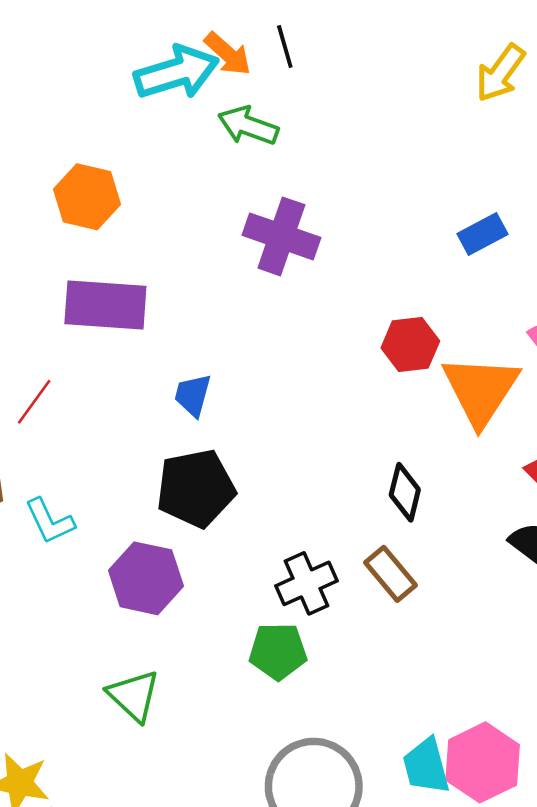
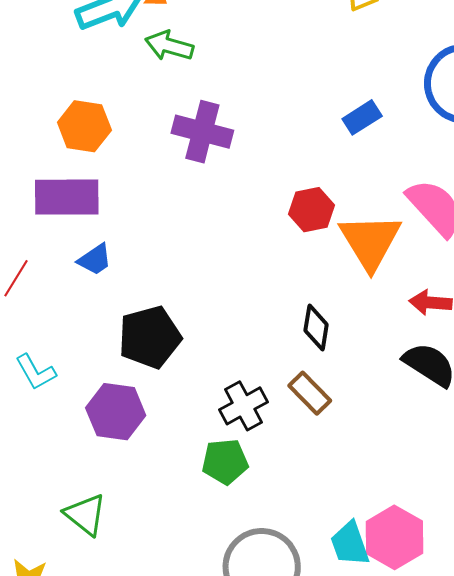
orange hexagon: (87, 197) -> (84, 126), moved
blue trapezoid: (193, 395) -> (95, 259), moved, turned -135
green triangle: (134, 696) -> (85, 515), moved

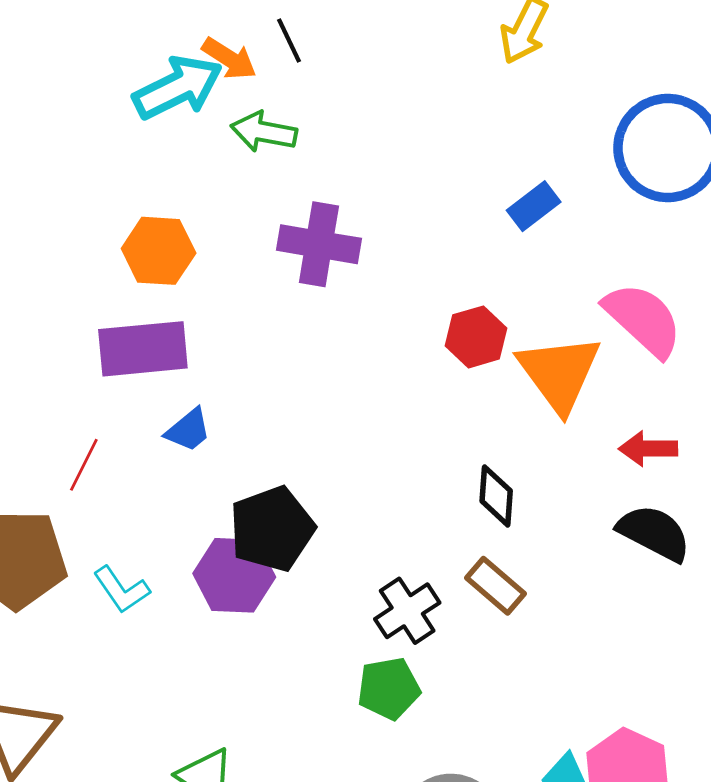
purple hexagon: (116, 412) -> (234, 575), moved

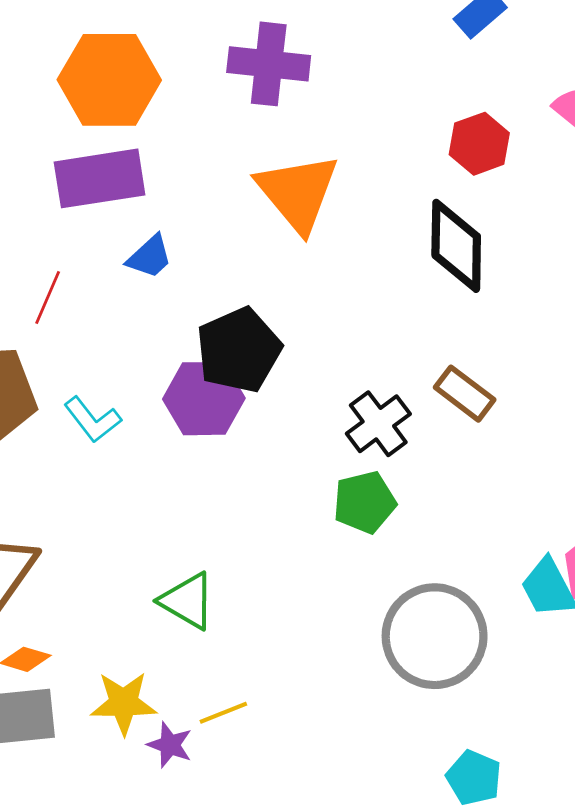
orange hexagon: (159, 251) -> (109, 80), size x1.4
red hexagon: (476, 337) -> (479, 144), moved
orange triangle: (559, 373) -> (298, 193), moved
black diamond: (496, 496) -> (456, 246), moved, size x1.5

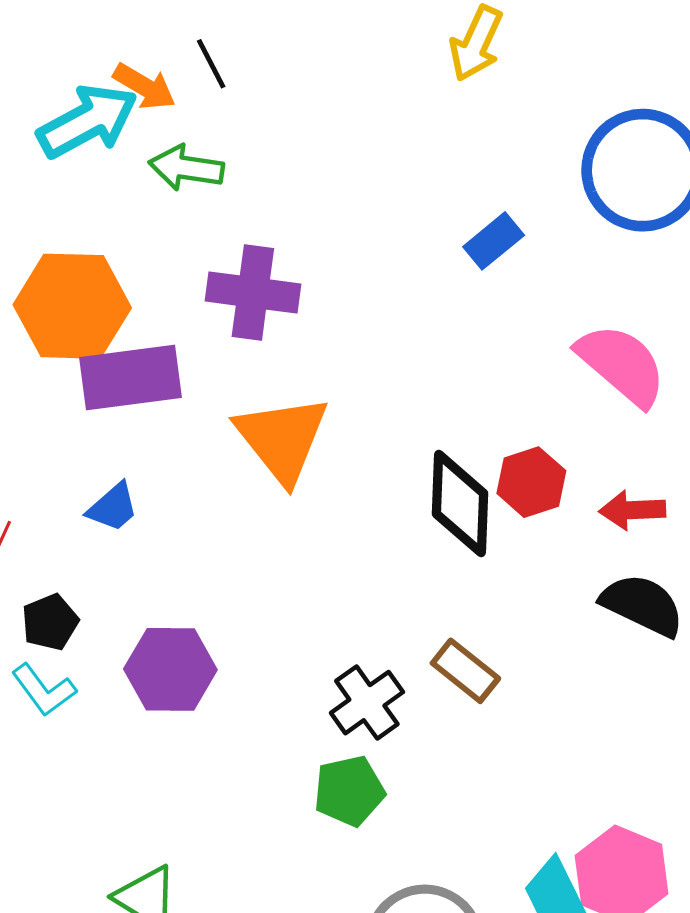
red hexagon: (479, 144) -> (531, 482), moved
purple rectangle: (100, 178) -> (131, 378), moved
black pentagon: (239, 350) -> (50, 622), moved, size x0.6

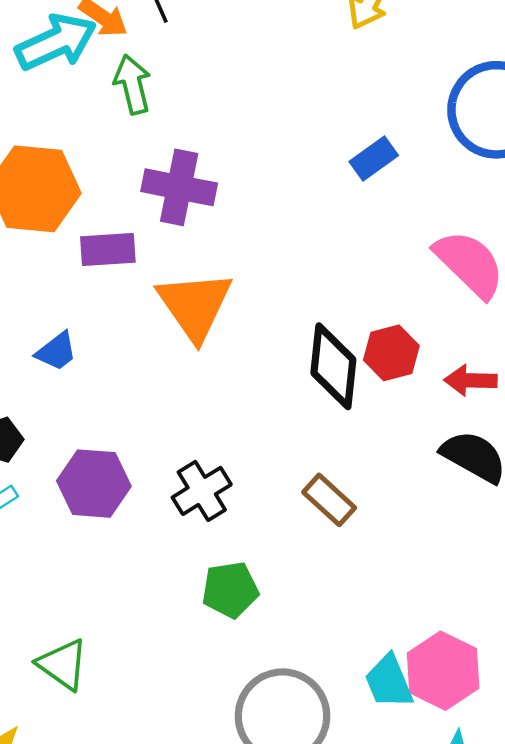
green arrow: (186, 168) -> (132, 84), turned 64
purple rectangle: (131, 378) -> (108, 249), moved, size x0.7
black cross: (367, 703) -> (202, 491), moved

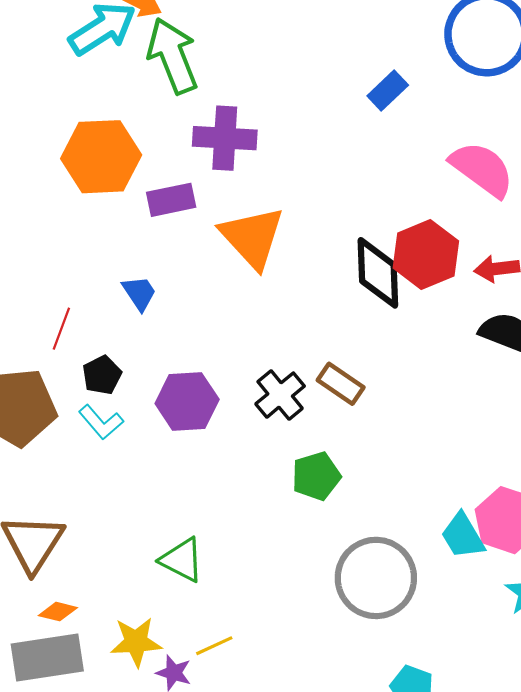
green arrow: (132, 84) -> (173, 56), size x1.5
blue trapezoid: (56, 351) -> (139, 293), turned -78
red hexagon: (391, 353) -> (426, 254), size x1.4
brown rectangle: (329, 500) -> (341, 384), moved

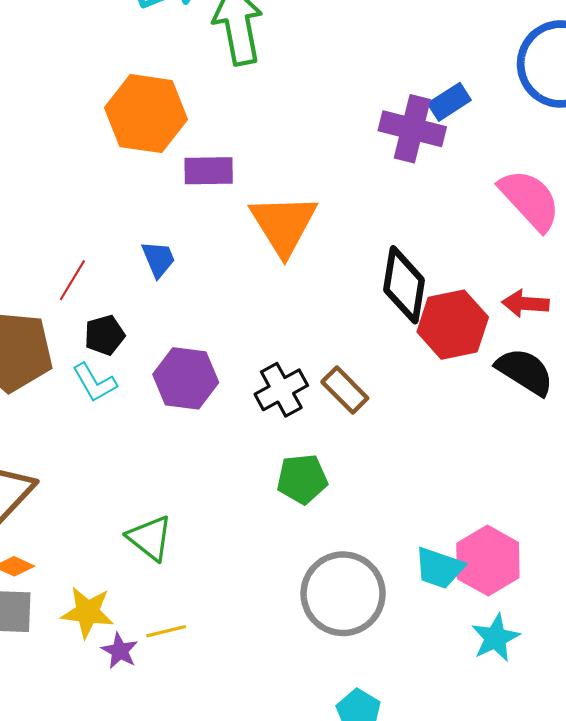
purple cross: (225, 138) -> (412, 129), moved
red hexagon: (426, 254) -> (453, 325), moved
cyan trapezoid: (463, 536) -> (439, 568), turned -51

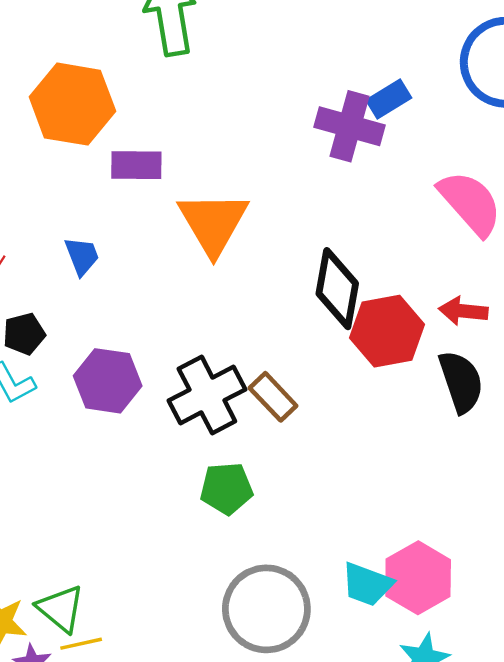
black semicircle: (525, 371) -> (461, 382), turned 38
black cross: (281, 390) -> (207, 395), size x1.4
green triangle: (150, 538) -> (61, 609), moved

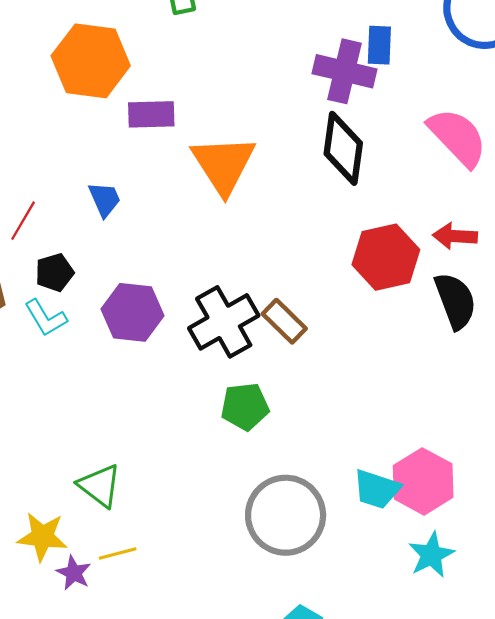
blue rectangle: (389, 99) -> (379, 45), turned -54
black diamond: (337, 289) -> (343, 148), moved
green triangle: (61, 609) -> (100, 486), moved

